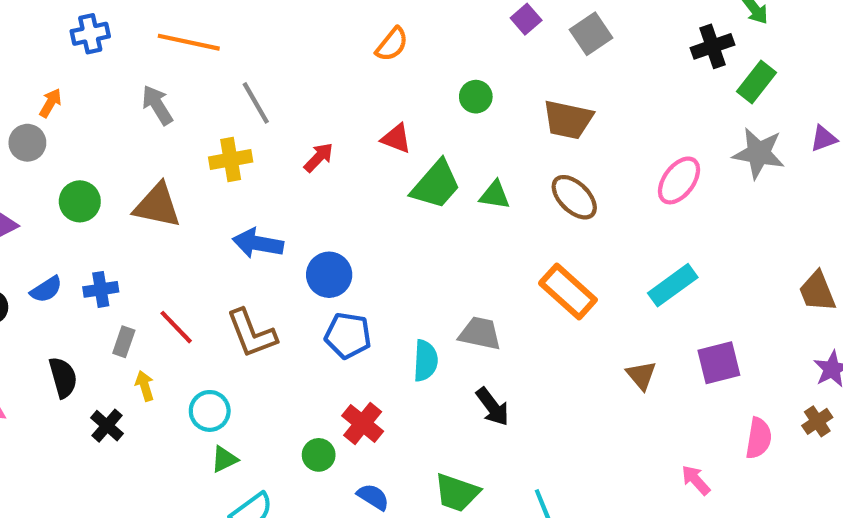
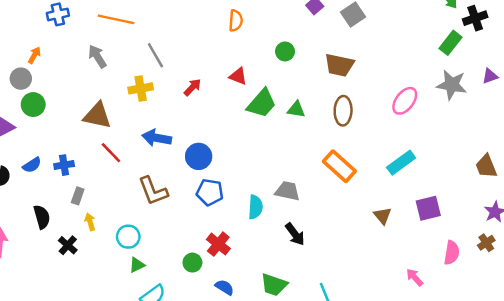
orange semicircle: (392, 44) -> (236, 21), turned -35
black cross: (713, 46) -> (475, 18), moved
brown ellipse: (574, 197) -> (343, 111), turned 48
green circle: (80, 201) -> (33, 105), moved
red line: (176, 327) -> (111, 153), moved

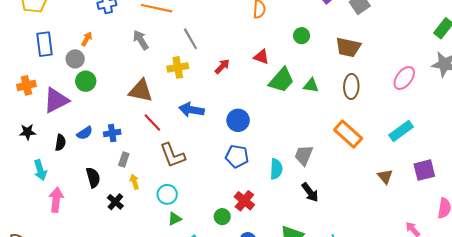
blue circle: (199, 156) -> (238, 120), moved
brown L-shape: (153, 191) -> (172, 155), moved
gray trapezoid: (287, 191) -> (304, 155), turned -80

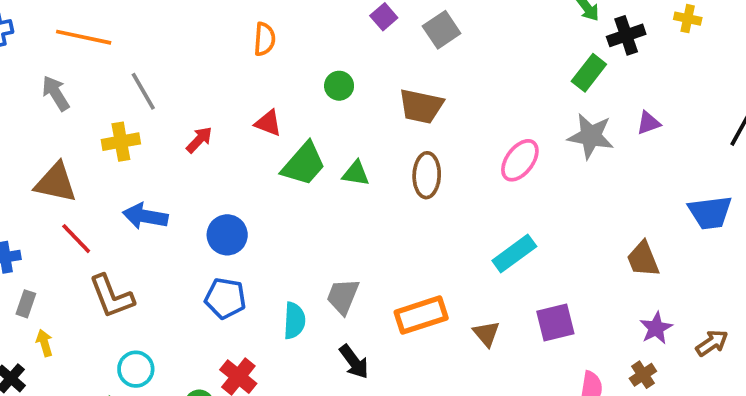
orange rectangle: (348, 134) -> (421, 315), moved, turned -60
cyan circle: (167, 194) -> (136, 369), moved

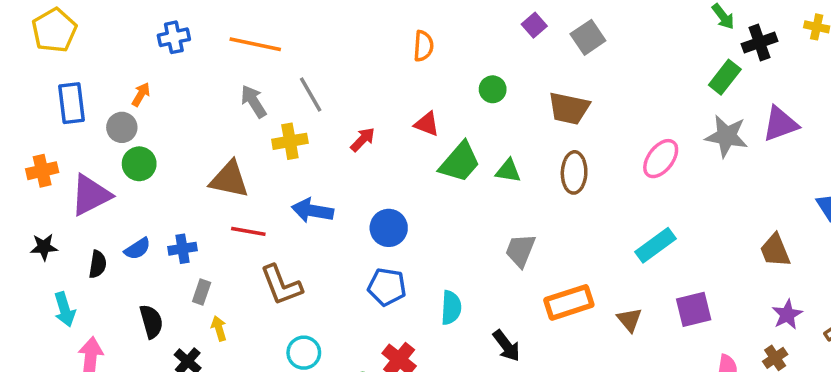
gray arrow: (56, 93) -> (254, 101), moved
purple triangle: (649, 123) -> (780, 124), size x1.6
red line: (76, 239) -> (248, 231), turned -36
gray trapezoid: (343, 296) -> (520, 250), moved

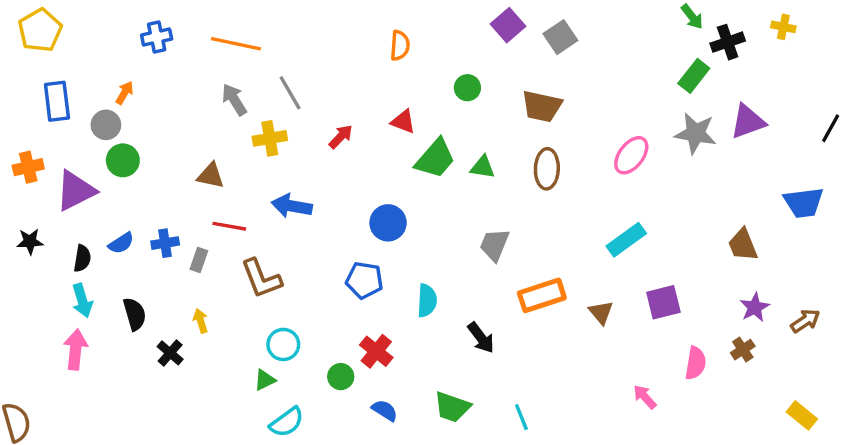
purple square: (534, 25) -> (508, 25), size x1.4
brown triangle: (229, 179) -> (211, 176), size x0.7
blue circle: (389, 228) -> (388, 223), moved
gray rectangle: (202, 292) -> (199, 260), moved
cyan arrow: (65, 309) -> (82, 301), moved

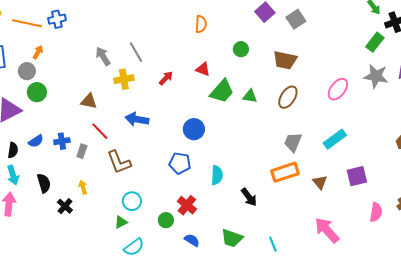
orange line: (236, 44) -> (27, 23), moved
brown ellipse: (547, 169) -> (288, 97), turned 30
red line: (229, 226) -> (100, 131), turned 36
gray trapezoid: (494, 245) -> (293, 142), moved
pink arrow: (645, 397) -> (327, 230), moved, size x1.8

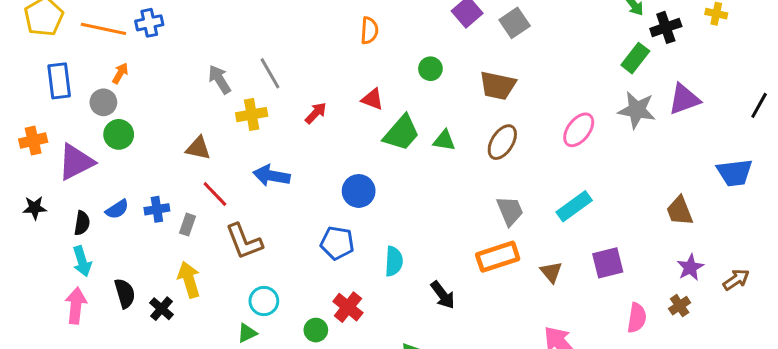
gray trapezoid: (293, 142) -> (510, 211), turned 135
black semicircle: (44, 183) -> (125, 293), moved
yellow arrow: (83, 187) -> (189, 280), size x1.6

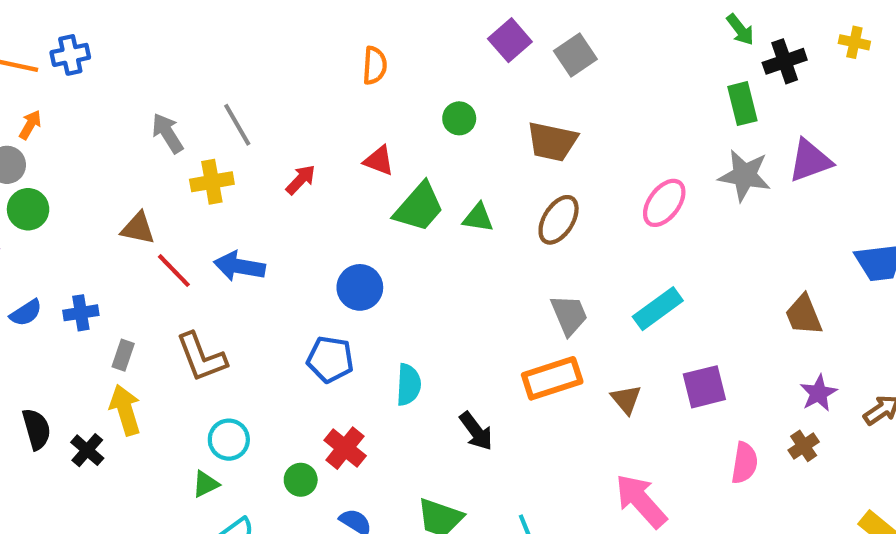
green rectangle: (635, 58) -> (742, 104), turned -52
red line: (215, 194) -> (174, 271), moved
gray rectangle: (187, 225) -> (123, 355), moved

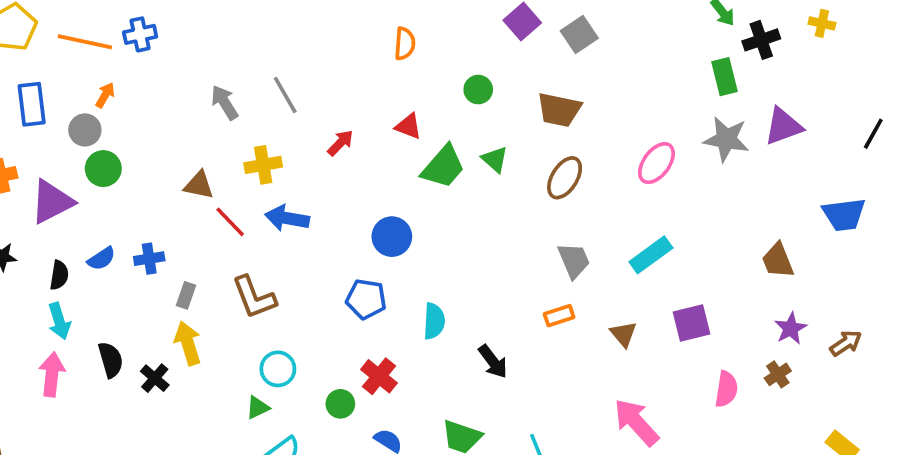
yellow cross: (212, 182) -> (263, 165), moved
green triangle: (478, 218) -> (495, 159), moved, turned 32
orange rectangle: (552, 378) -> (559, 316), size x0.6

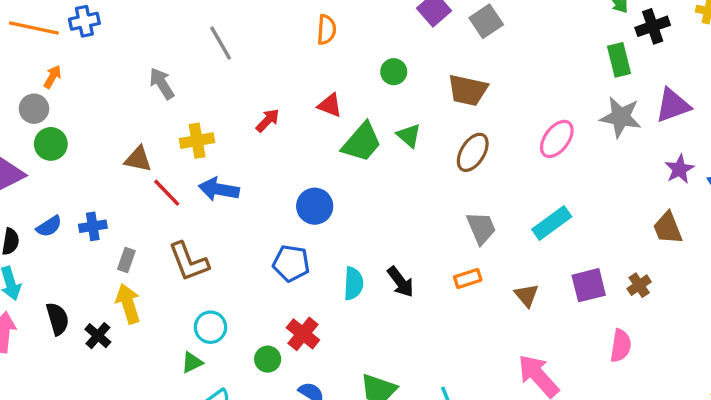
gray line: (285, 95) -> (221, 43), moved
purple star: (791, 328) -> (679, 169), moved
black arrow: (493, 362) -> (400, 282), moved
brown cross: (778, 374) -> (639, 285), moved

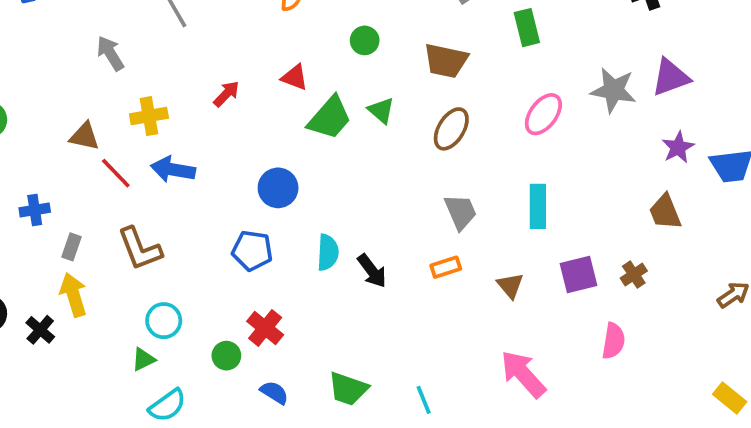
green rectangle: (619, 60) -> (527, 28), moved
cyan rectangle: (552, 223) -> (538, 206), turned -54
cyan semicircle: (353, 283) -> (328, 252), moved

